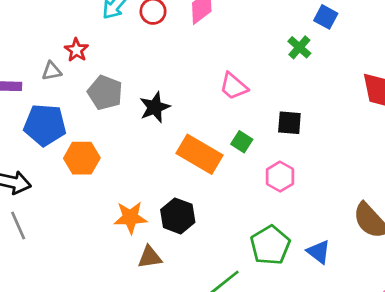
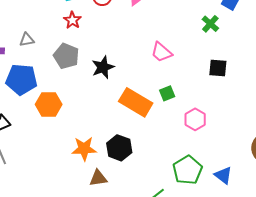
red star: (76, 50) -> (72, 20), moved
black square: (289, 123) -> (218, 68), moved
green square: (242, 142) -> (167, 93), turned 35

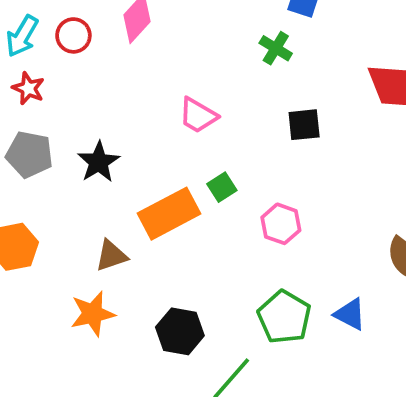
orange rectangle: (136, 102) -> (169, 214), turned -48
black hexagon: (119, 148) -> (180, 331), moved
brown triangle: (98, 178) -> (111, 256), moved

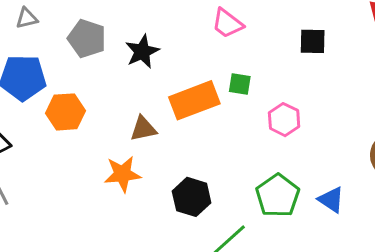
green square: (222, 187) -> (240, 84), turned 35

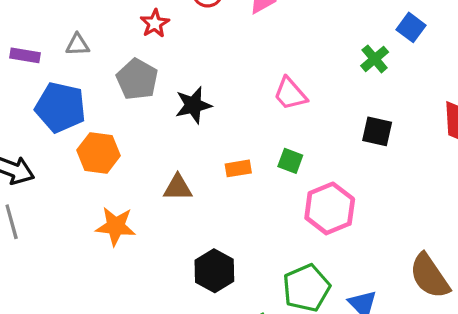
orange rectangle: (194, 100) -> (238, 168), size x0.5
pink hexagon: (284, 120) -> (330, 208), size x1.4
orange star: (123, 174) -> (116, 226), moved

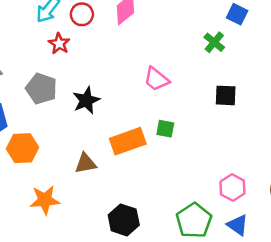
red star: (155, 23) -> (59, 44), moved
orange rectangle: (238, 168) -> (128, 141), size x1.8
pink hexagon: (330, 208) -> (232, 188), moved, size x0.7

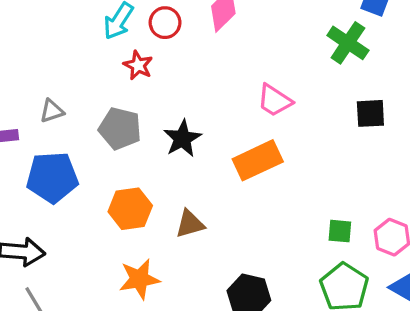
green cross: (214, 42) -> (348, 43), size x1.4
green square: (165, 129) -> (340, 231), moved
orange rectangle: (128, 141) -> (258, 160), moved
orange hexagon: (22, 148) -> (130, 209), moved

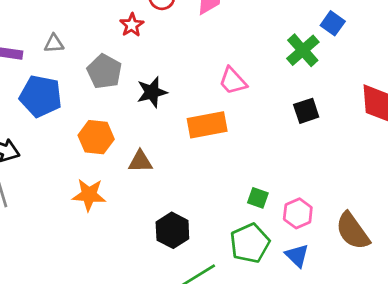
black square: (370, 113) -> (306, 111), turned -30

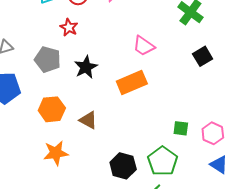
red star: (132, 25) -> (69, 27), moved
brown triangle: (140, 161) -> (88, 120), turned 42
green pentagon: (250, 243) -> (163, 161), moved

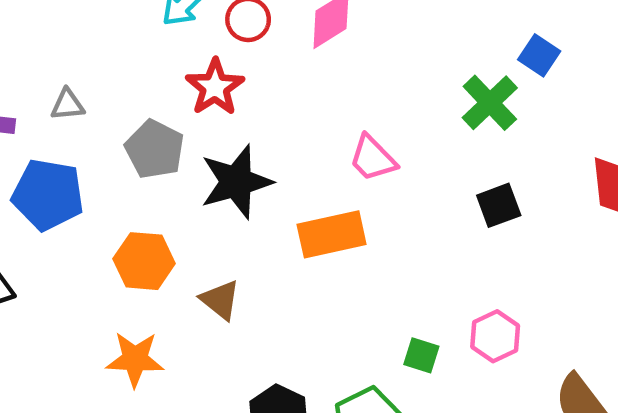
red star: (69, 27) -> (215, 87), size x1.4
black star: (86, 67) -> (236, 182), size x1.4
pink hexagon: (213, 133) -> (495, 336), moved

